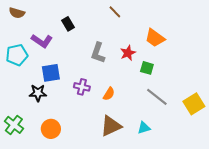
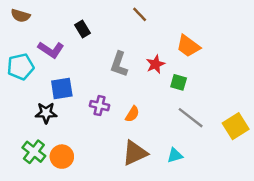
green cross: (14, 125) -> (34, 152), moved

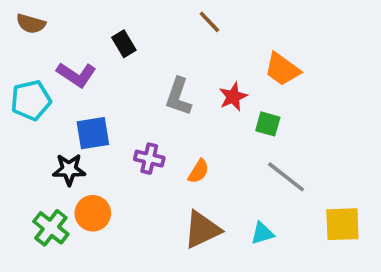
yellow square: (236, 126) -> (342, 224), moved, turned 30
orange circle: (62, 157) -> (93, 213), moved

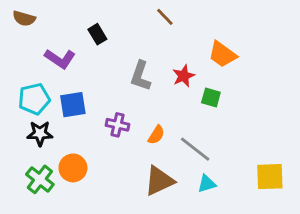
cyan pentagon: (31, 100) -> (34, 99), moved
black star: (69, 169) -> (40, 133), moved
gray line: (286, 177) -> (195, 149), moved

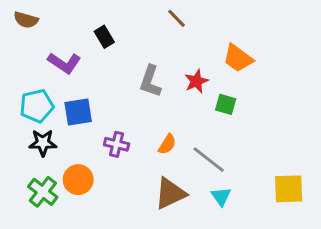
purple cross: (117, 125) -> (117, 144), moved
cyan triangle: (207, 184) -> (221, 196), turned -48

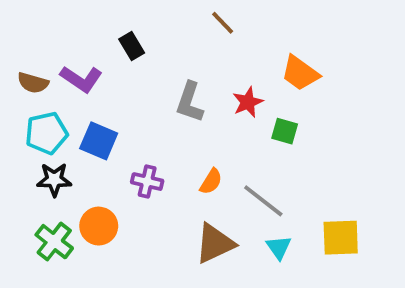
brown semicircle: (26, 20) -> (33, 83), moved
blue square: (78, 112) -> (99, 141), turned 32
yellow square: (289, 189) -> (341, 238), moved

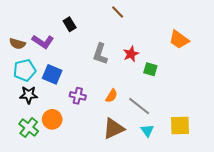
orange trapezoid: (300, 73) -> (179, 40), moved

